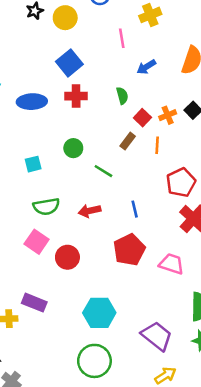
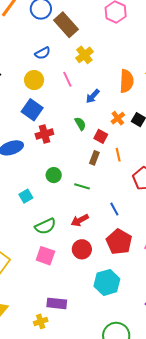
yellow circle: (65, 18) -> (34, 80), moved
orange cross: (168, 115) -> (118, 118), moved
red circle: (67, 257) -> (82, 249), moved
cyan hexagon: (99, 313) -> (107, 282), moved

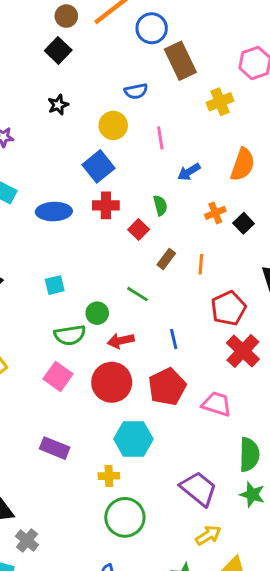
yellow cross: (84, 55) -> (220, 102), moved
red square: (101, 136) -> (139, 230), moved
green circle: (54, 175) -> (97, 313), moved
red circle: (82, 249) -> (112, 382), size x1.4
yellow cross: (41, 321) -> (109, 476), moved

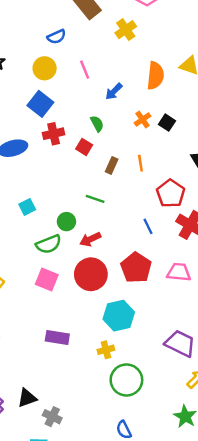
blue line: (174, 339) -> (148, 226), moved

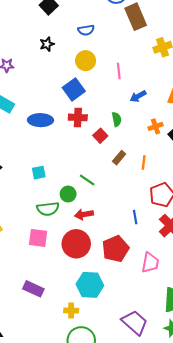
blue semicircle: (56, 37) -> (86, 30), moved
green line: (95, 199) -> (87, 180), moved
pink trapezoid: (179, 272) -> (150, 263), turned 80
pink square: (47, 280) -> (38, 238), turned -30

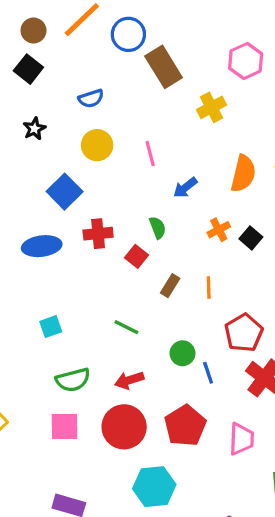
blue square: (74, 89) -> (65, 192), moved
green circle: (68, 194) -> (182, 353), moved

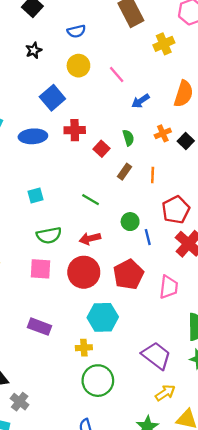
pink line: (150, 154) -> (117, 74), turned -30
green semicircle: (158, 228) -> (128, 138), moved

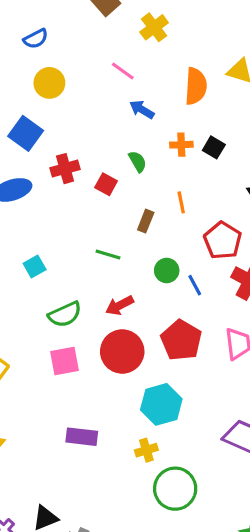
pink line: (117, 74) -> (123, 71), moved
blue arrow: (141, 101) -> (142, 109), turned 78
orange cross: (163, 133) -> (181, 145), turned 35
brown rectangle: (125, 172) -> (146, 221), moved

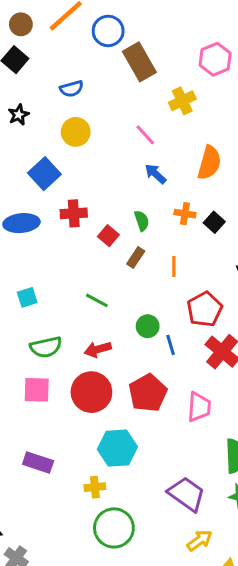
brown rectangle: (146, 221) -> (136, 258), moved

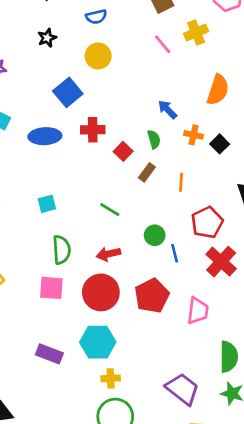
pink line: (145, 135) -> (163, 44), moved
blue arrow: (155, 174) -> (167, 110), moved
green semicircle: (46, 347) -> (62, 250), turned -84
cyan hexagon: (117, 448) -> (98, 342), moved
yellow cross: (95, 487) -> (111, 378), moved

